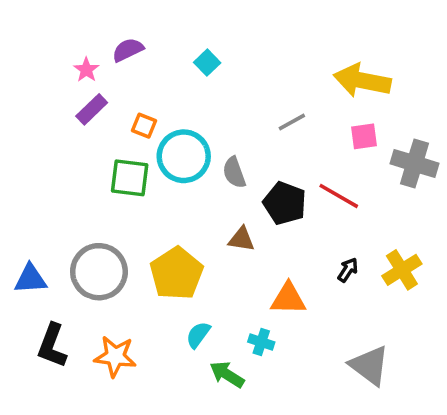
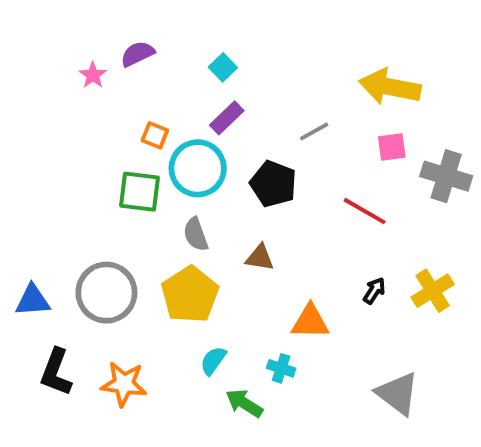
purple rectangle: (92, 109) -> (227, 118), moved
gray semicircle: (234, 173) -> (196, 234), moved
black pentagon: (285, 203) -> (273, 184), moved

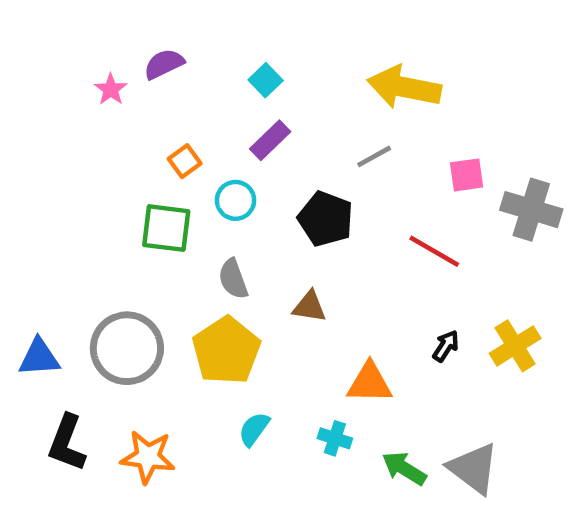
yellow arrow: (390, 87) -> (404, 87), moved
orange square: (155, 135) -> (185, 161), turned 32
cyan circle: (198, 168) -> (236, 200), size x0.6
green arrow: (244, 403) -> (404, 468), moved

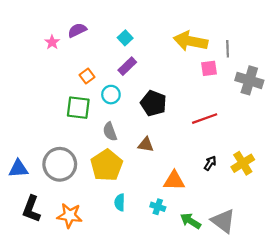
gray line: (374, 156) -> (228, 49), moved, turned -63
pink square: (467, 175) -> (209, 68), moved
gray cross: (531, 210) -> (249, 80), moved
red line: (434, 251) -> (205, 119), turned -50
cyan semicircle: (254, 429) -> (120, 202), turned -35

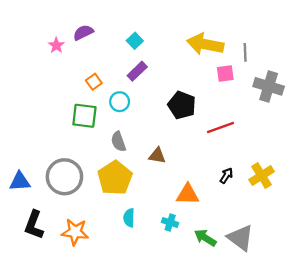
black pentagon: (153, 103) -> (182, 105), moved

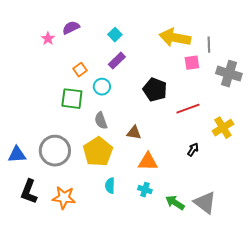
yellow cross: (262, 176) -> (223, 128), moved
orange triangle: (188, 194) -> (148, 162), moved

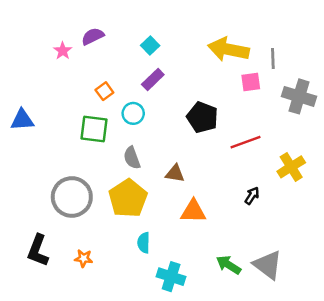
blue triangle: (17, 155) -> (22, 120), moved
cyan cross: (145, 190) -> (171, 277), moved, size x1.5
orange star: (64, 198) -> (84, 258), size x0.6

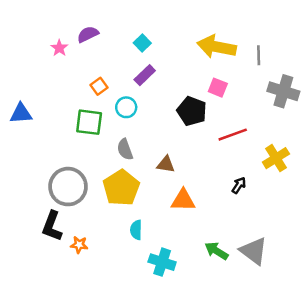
pink square: (251, 82) -> (218, 88), moved, turned 30
black L-shape: (38, 251) -> (52, 226), moved

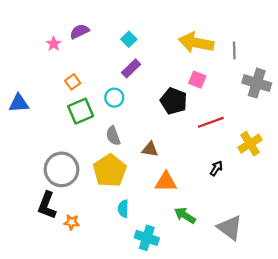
orange square: (99, 86) -> (73, 82), moved
green square: (89, 122) -> (81, 111), turned -30
green arrow: (217, 251) -> (185, 215), moved

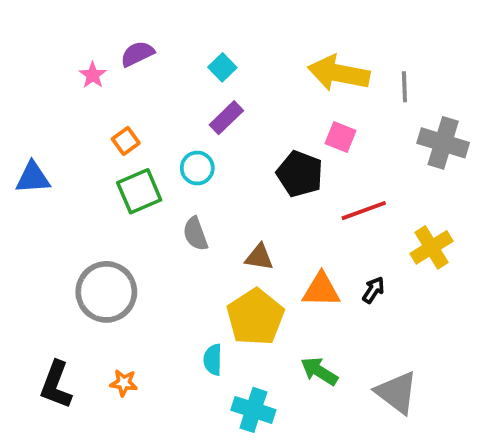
yellow pentagon: (110, 171) -> (255, 317), moved
orange triangle: (166, 182) -> (321, 290), moved
black L-shape: (47, 205) -> (56, 385), moved

